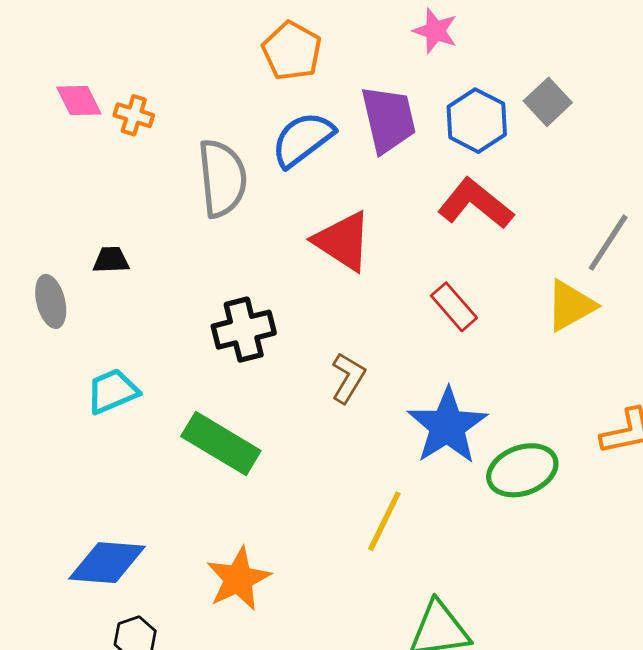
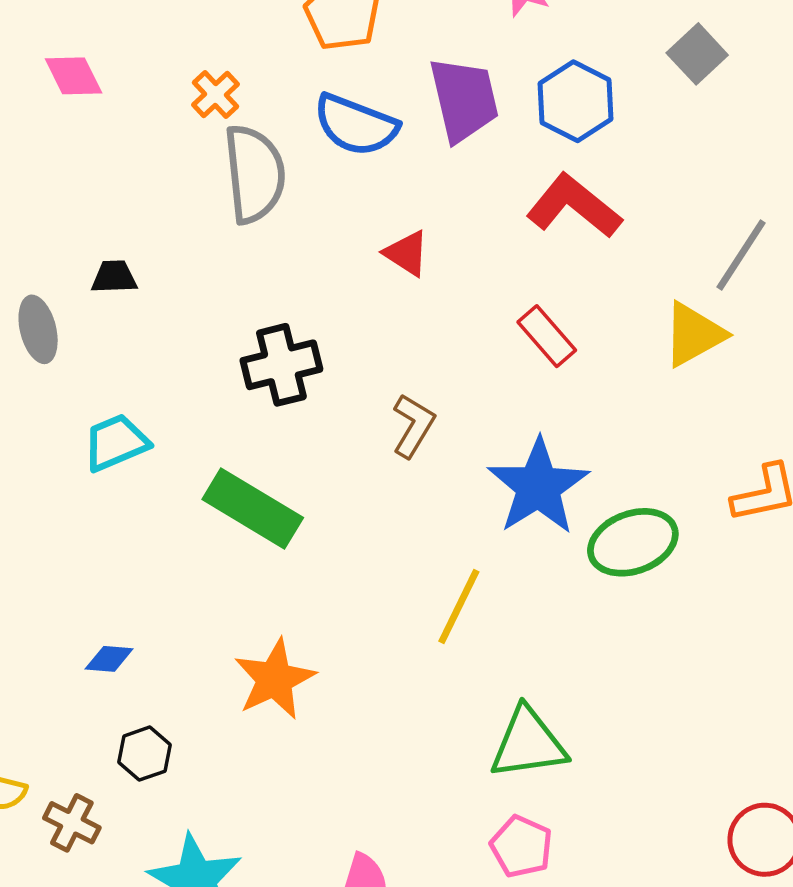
gray square: (548, 102) -> (697, 54), moved
orange cross: (134, 115) -> (216, 94), moved, turned 30
blue semicircle: (303, 139) -> (356, 125), turned -122
red triangle: (343, 241) -> (406, 253), size x0.6
blue diamond: (107, 563) -> (109, 659), size x0.5

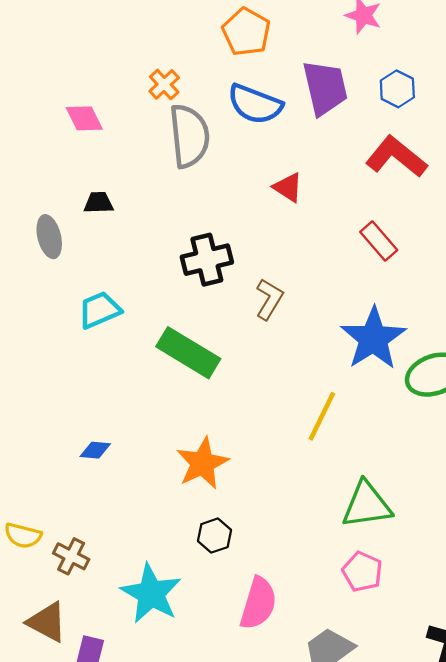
pink diamond: (74, 76) -> (84, 118), moved
blue hexagon: (575, 101) -> (397, 89), size x0.7
brown L-shape: (413, 426) -> (269, 299), moved
black hexagon: (145, 754) -> (215, 536), moved

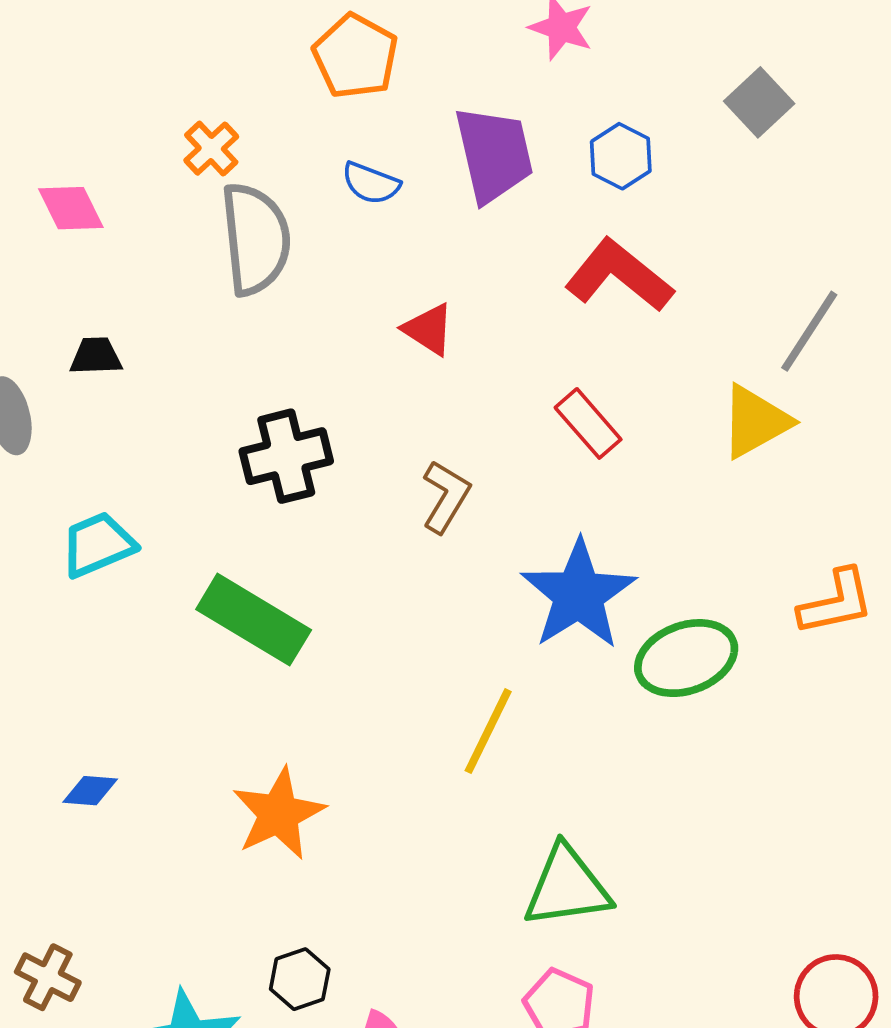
blue semicircle: (255, 104) -> (371, 183), size x0.6
brown L-shape: (269, 299) -> (446, 497), moved
black hexagon: (215, 536) -> (300, 979), moved

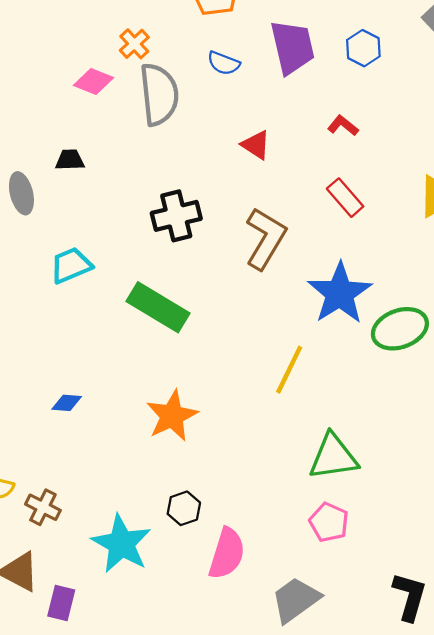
pink diamond: (71, 208) -> (93, 81), moved, turned -42
red L-shape: (619, 275) -> (343, 126), moved, size x0.5
brown L-shape: (446, 497) -> (266, 238), size x1.5

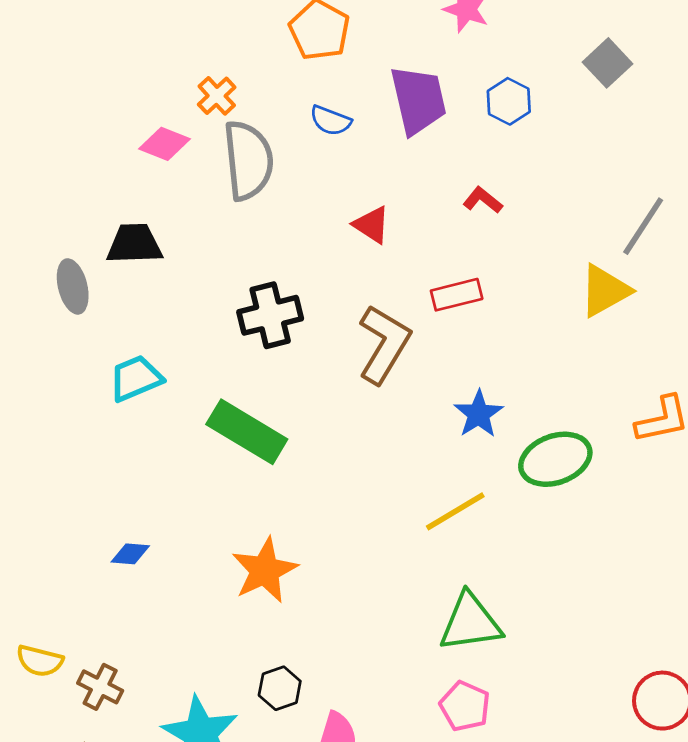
black trapezoid: (70, 160) -> (134, 244), size x1.5
red rectangle: (345, 198) -> (457, 295), moved, turned -63
blue star: (340, 293) -> (479, 414), size x0.6
yellow line: (289, 370) -> (455, 511), moved, turned 33

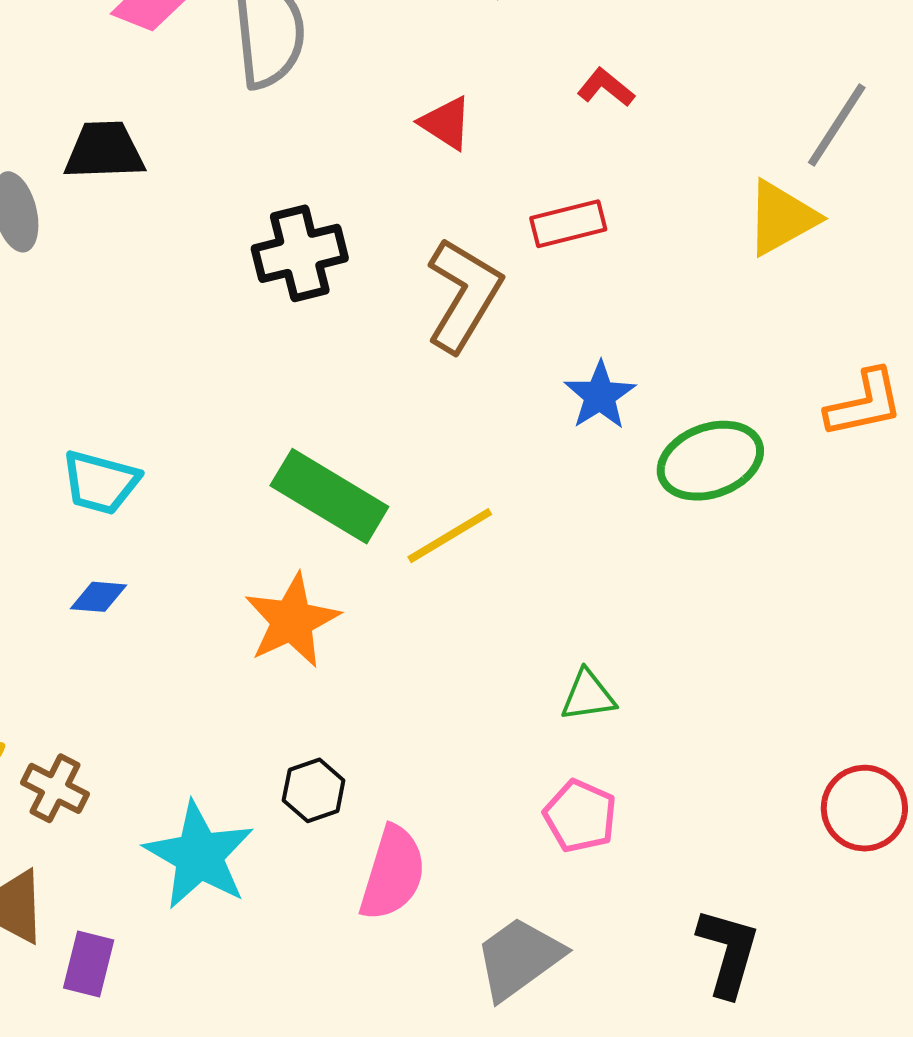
cyan trapezoid: (136, 378) -> (100, 482), moved, turned -142
green rectangle: (247, 432) -> (329, 496), moved
yellow line: (455, 511) -> (450, 536), moved
green triangle: (470, 622) -> (588, 696), size x0.6

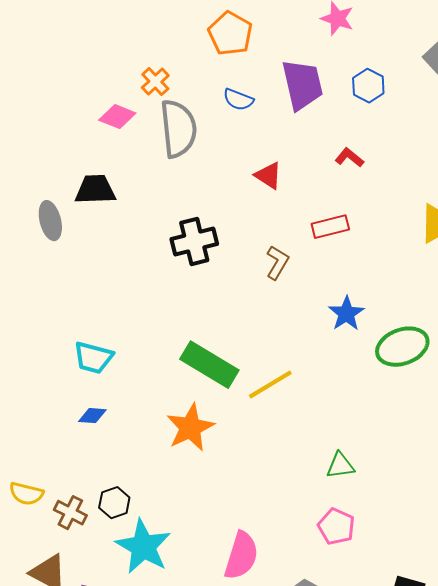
brown L-shape: (464, 295) -> (277, 263), size x0.6
black hexagon: (314, 790) -> (114, 503), moved

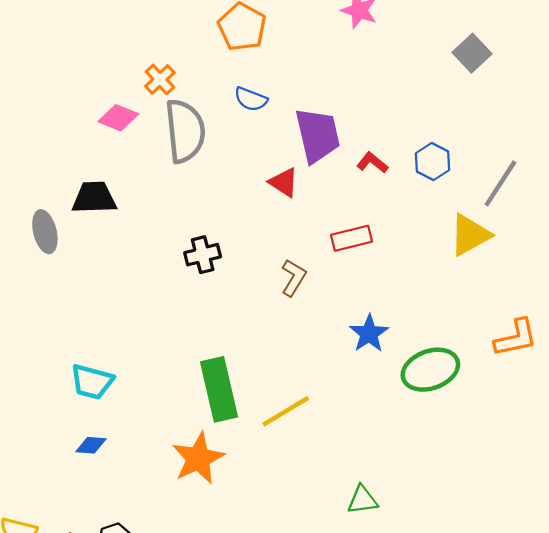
purple trapezoid: (302, 85) -> (318, 135), moved
blue hexagon: (368, 86) -> (433, 162), moved
black cross: (194, 242) -> (203, 255), size x0.7
green rectangle: (209, 365) -> (219, 389), turned 46

